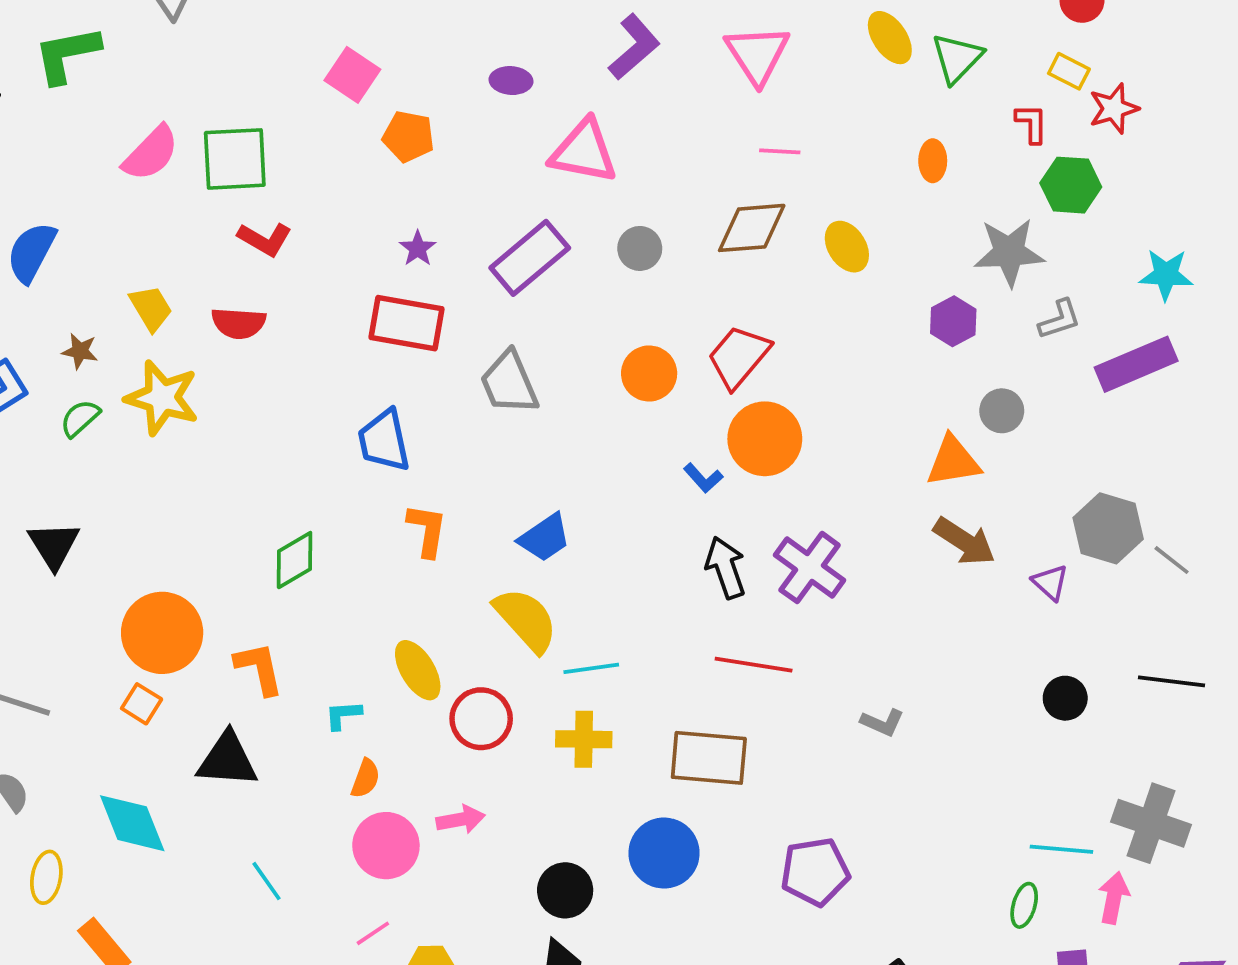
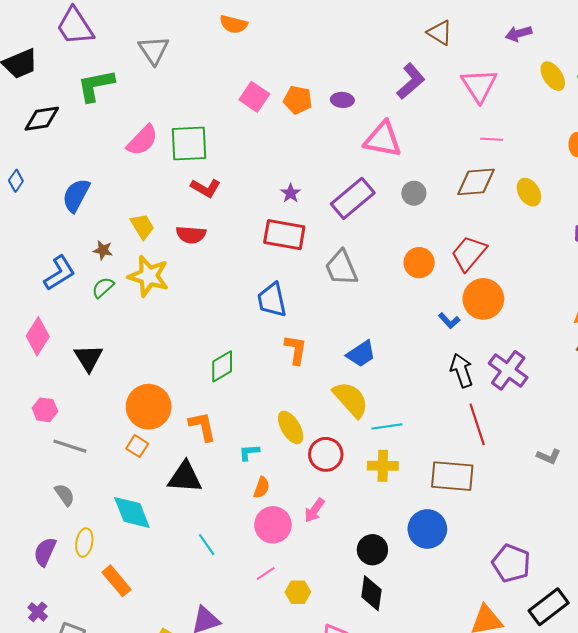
orange pentagon: (408, 137) -> (298, 100), moved
red line: (754, 665) -> (477, 424), turned 63
pink arrow: (461, 819) -> (314, 510), turned 135
purple pentagon: (815, 872) -> (511, 563), moved, turned 30

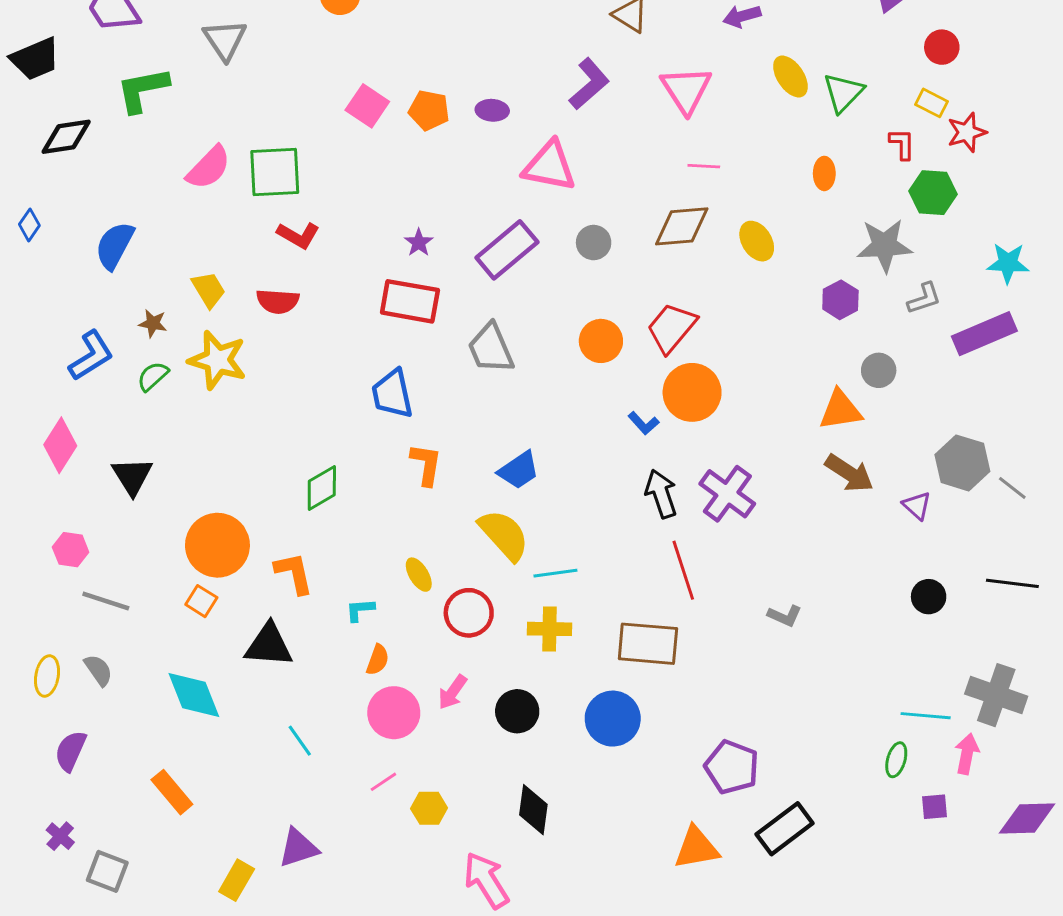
yellow ellipse: (291, 427) -> (419, 575), size x0.7
yellow ellipse: (84, 542) -> (47, 676), moved
black circle: (372, 550) -> (517, 711), moved

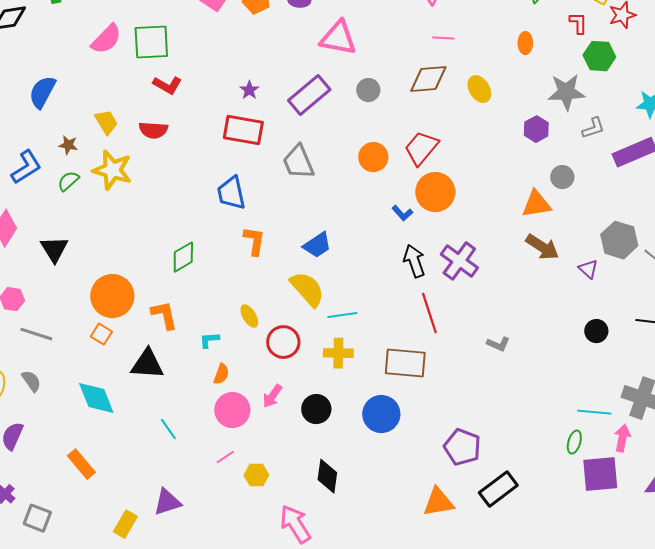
purple square: (934, 807) -> (600, 474), size x2.0

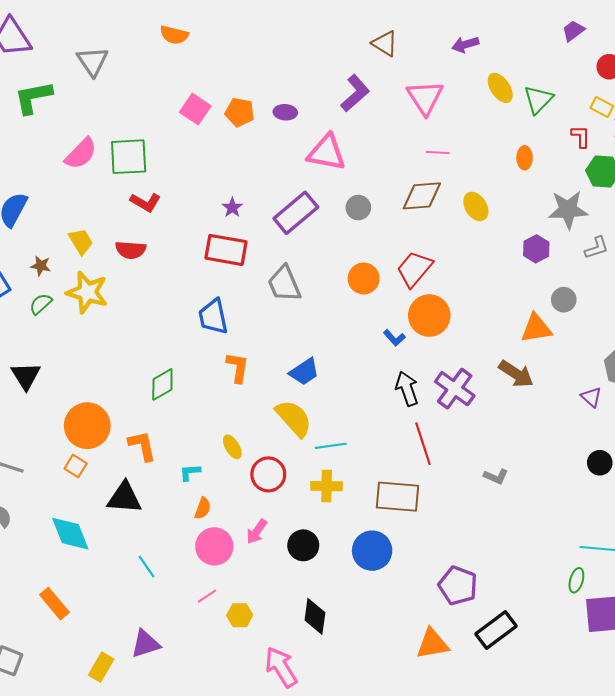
brown arrow: (542, 247) -> (516, 374), moved

